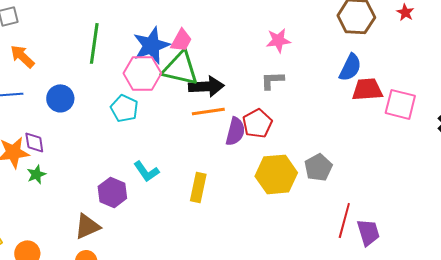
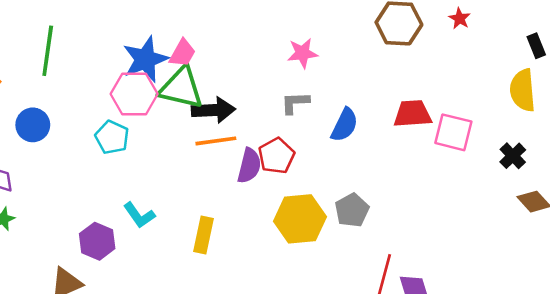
green line: (94, 43) -> (48, 51), moved
blue semicircle: (350, 67) -> (345, 125), moved

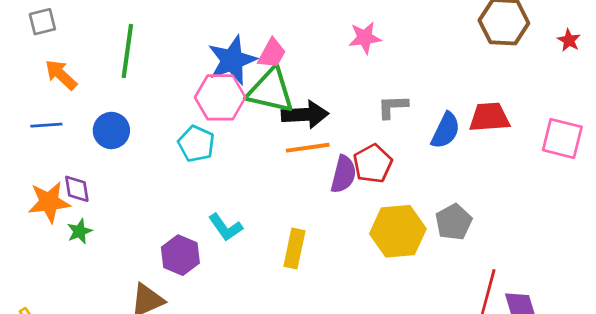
red star: (460, 19) -> (569, 40), moved
pink star: (302, 53) -> (365, 38), moved
red trapezoid: (413, 114) -> (489, 117), moved

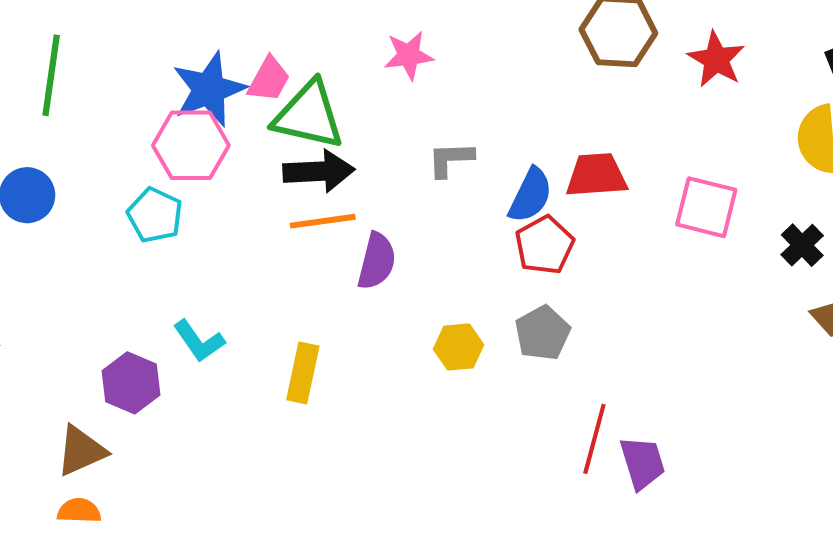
red star: (569, 40) -> (716, 59), size x1.6
green triangle: (271, 91) -> (309, 115), moved
red pentagon: (373, 164) -> (544, 245), moved
yellow hexagon: (398, 231) -> (459, 347), size x0.6

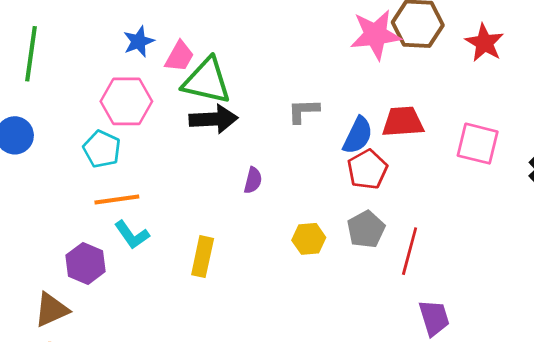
pink star: (409, 55) -> (376, 35), moved, size x1.5
blue star: (209, 89) -> (139, 41), moved, size x0.6
orange line: (323, 221) -> (117, 199), moved
purple semicircle: (377, 261) -> (253, 180), size x0.7
red line: (594, 439) -> (410, 251), moved

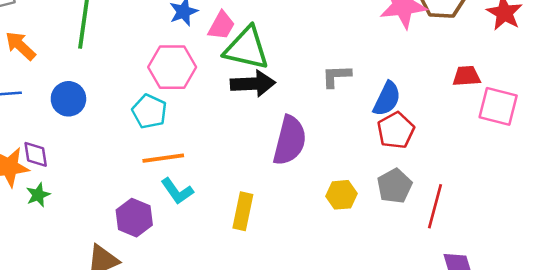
red trapezoid: (403, 122) -> (467, 76), moved, size x0.7
purple semicircle: (253, 180) -> (290, 140), size x2.0

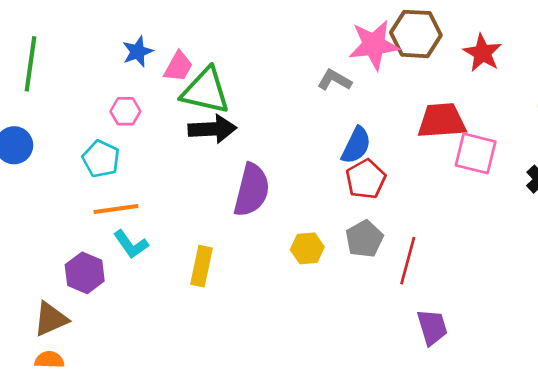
pink hexagon: (172, 67) -> (125, 111), size x0.6
gray L-shape: (336, 76) -> (334, 80), moved, turned 32
red trapezoid: (467, 76) -> (442, 121), size x1.6

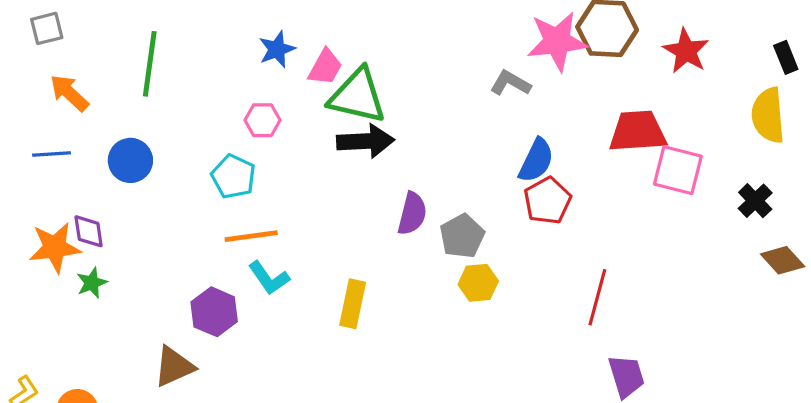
purple semicircle: (252, 190) -> (412, 214), size x0.7
gray pentagon: (364, 239) -> (462, 236), moved

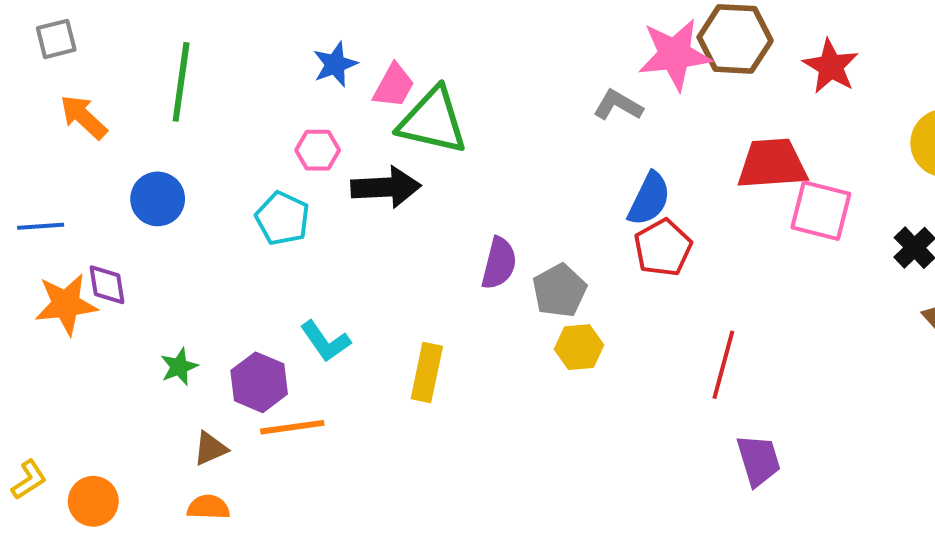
black arrow: (366, 141) -> (386, 187), moved
blue line: (52, 154) -> (41, 226), moved
orange line: (251, 236) -> (292, 427), moved
green star: (92, 283) -> (179, 367), moved
brown triangle: (174, 367) -> (210, 449), size x0.7

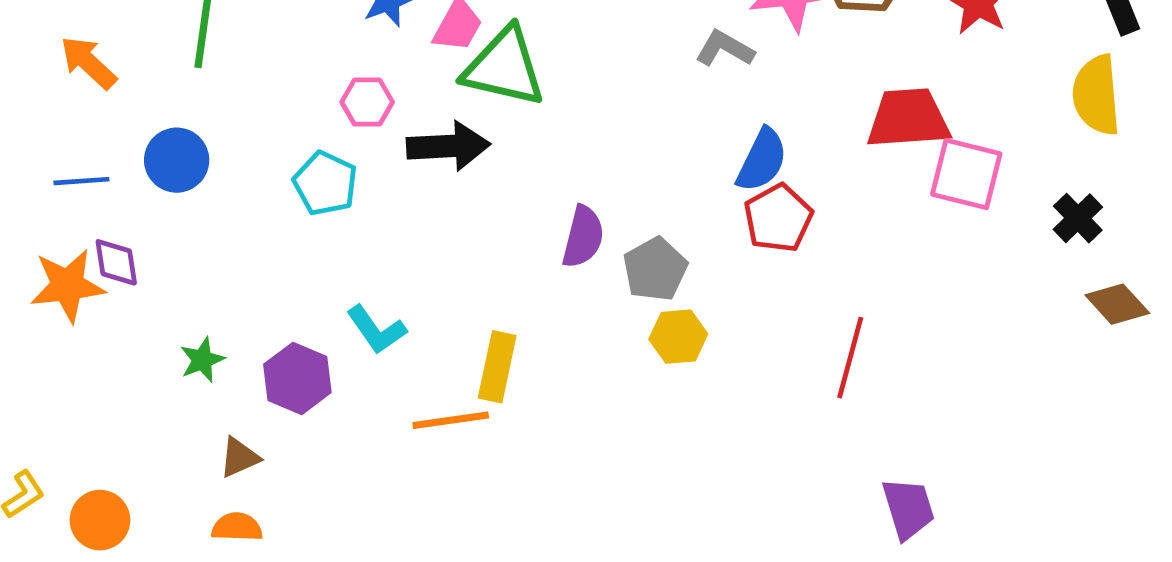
blue line: (41, 226) -> (81, 181), moved
orange line: (292, 427) -> (451, 420), moved
purple trapezoid: (758, 460) -> (908, 508), moved

